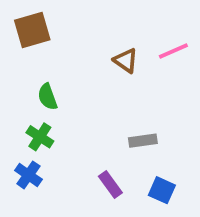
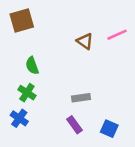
gray rectangle: (143, 141) -> (81, 98), moved

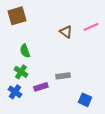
purple rectangle: (75, 125) -> (41, 87), moved, turned -72

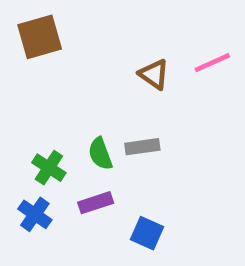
green semicircle: (25, 51) -> (100, 154), moved
gray rectangle: (63, 76) -> (142, 147), moved
blue square: (85, 100) -> (147, 233), moved

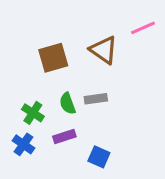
brown square: (40, 37) -> (53, 58), moved
pink line: (212, 63) -> (143, 28), moved
brown triangle: (154, 74) -> (104, 50), size x1.4

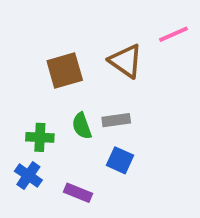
green cross: (33, 113) -> (40, 137), turned -30
purple rectangle: (64, 136) -> (78, 193), moved, turned 40
blue square: (99, 157) -> (120, 160), moved

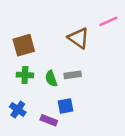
brown square: (65, 71) -> (24, 45), moved
green cross: (40, 137) -> (25, 75), moved
blue square: (120, 160) -> (65, 106), moved, turned -35

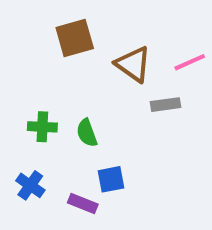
pink line: (108, 21) -> (190, 62), moved
brown square: (24, 45) -> (75, 38), moved
gray rectangle: (73, 75) -> (165, 105), moved

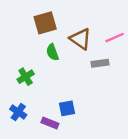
green cross: (42, 127) -> (26, 77), turned -35
green semicircle: (87, 133) -> (52, 52), moved

